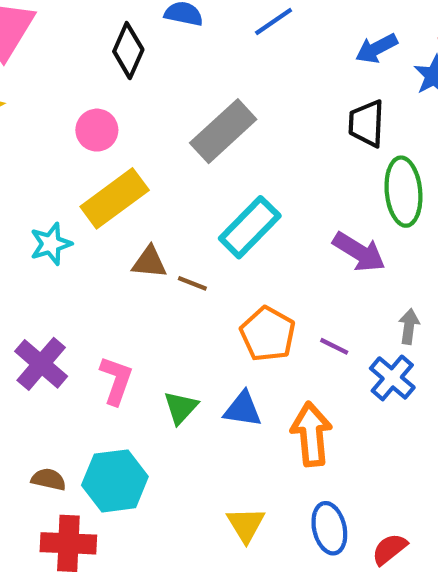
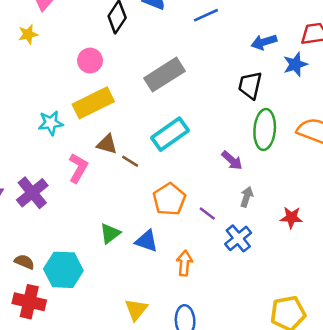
purple arrow: (359, 252) -> (232, 160), size x0.7
gray arrow: (409, 326) -> (247, 197), moved
pink L-shape: (116, 380) -> (78, 168), moved
orange arrow: (311, 434) -> (184, 263), size x0.7

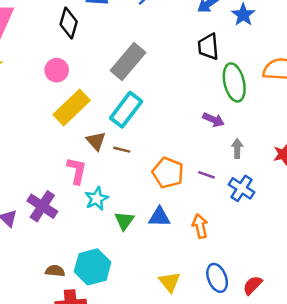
cyan star: (51, 123) -> (97, 199), moved
cyan rectangle: (170, 134) -> (126, 110), moved
brown triangle: (107, 144) -> (96, 141), turned 50

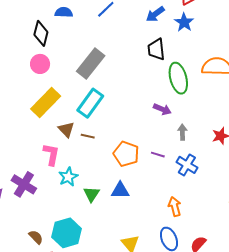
pink circle: (57, 70) -> (40, 64), moved
orange arrow: (200, 226) -> (175, 207), moved
brown semicircle: (55, 271) -> (36, 237), turned 42

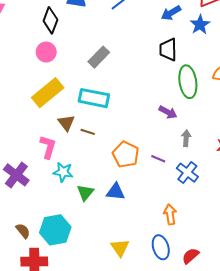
gray rectangle: (91, 64) -> (99, 57), size x0.7
cyan rectangle: (90, 103) -> (94, 98), turned 60
cyan star: (68, 177) -> (63, 172), turned 30

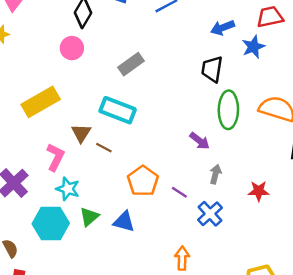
yellow rectangle: (48, 93) -> (41, 102), moved
cyan hexagon: (55, 230) -> (51, 223), moved

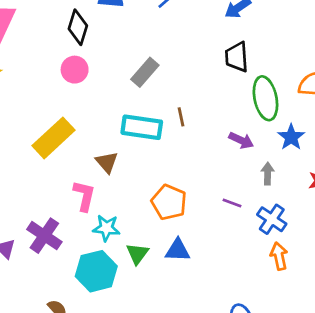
blue star: (253, 47) -> (291, 137), moved
brown line: (104, 148) -> (181, 117), moved, turned 63
orange pentagon: (143, 181) -> (169, 202), moved
orange arrow: (182, 258) -> (279, 256), moved

